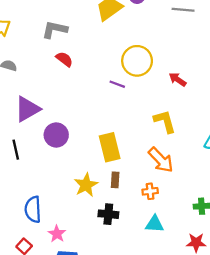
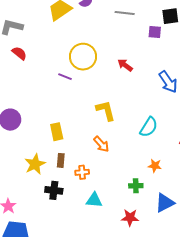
red arrow: (178, 79) -> (125, 65), moved
yellow rectangle: (110, 147) -> (57, 132), size x0.7
orange arrow: (161, 160) -> (101, 144), size x0.7
orange cross: (150, 191) -> (82, 172), moved

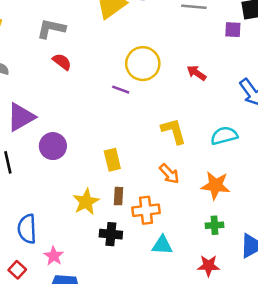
cyan semicircle: (149, 127) -> (224, 136), moved, turned -135
orange star: (155, 166) -> (216, 185), moved, size x1.6
orange cross: (82, 172) -> (146, 210), size x1.5

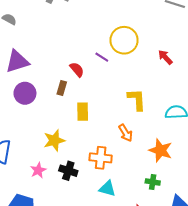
red semicircle: (62, 62) -> (77, 70), moved
purple circle: (53, 146) -> (25, 93), moved
brown rectangle: (118, 196) -> (62, 88), moved
pink star: (54, 256) -> (38, 170), moved

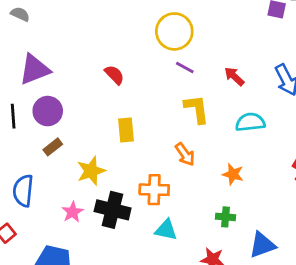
purple line: (102, 57) -> (185, 67), moved
red arrow: (165, 57) -> (234, 76), moved
brown rectangle: (62, 88) -> (53, 147), moved, turned 40
orange star: (161, 150) -> (233, 174), size x0.7
black cross: (68, 171) -> (113, 210), size x1.4

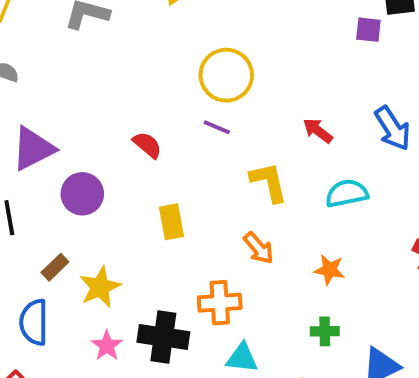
purple line: (185, 67) -> (217, 127), moved
purple circle: (48, 111) -> (82, 194), moved
brown rectangle: (53, 147) -> (55, 267), moved
yellow star: (91, 171) -> (100, 287), moved

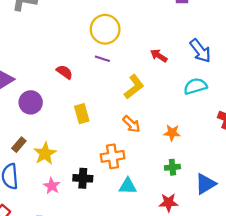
yellow L-shape: (269, 182) -> (134, 87), turned 70
cyan semicircle: (347, 193) -> (195, 86), moved
black cross: (163, 337) -> (83, 178), size x0.7

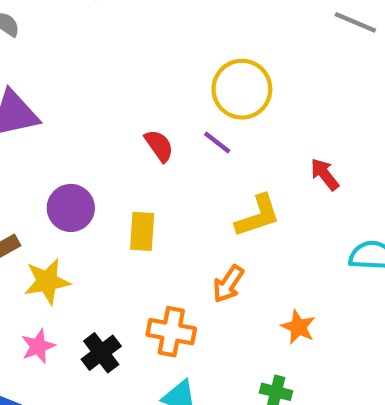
red semicircle: (64, 72) -> (159, 146), moved
purple circle: (31, 102) -> (71, 208), moved
orange arrow: (132, 124) -> (228, 284), turned 60
black cross: (83, 178) -> (101, 353), turned 30

